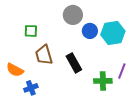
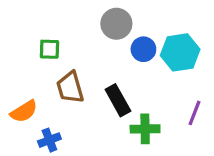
orange semicircle: (15, 70) -> (24, 111), turned -60
green cross: (103, 81) -> (145, 129), moved

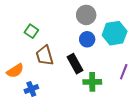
gray circle: (116, 24) -> (86, 15), moved
green square: (49, 49) -> (31, 31), turned 32
blue circle: (143, 49) -> (87, 39), moved

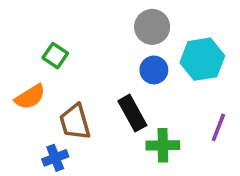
brown trapezoid: (45, 56) -> (75, 122), moved
orange semicircle: (15, 71) -> (30, 97), moved

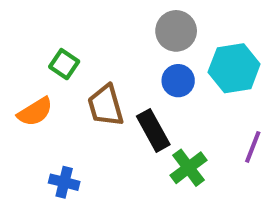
brown trapezoid: (75, 122) -> (106, 106), moved
green cross: (163, 145) -> (188, 168), turned -36
blue cross: (55, 158) -> (64, 182), turned 35

